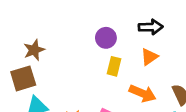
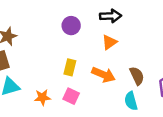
yellow rectangle: (114, 66) -> (70, 67), moved

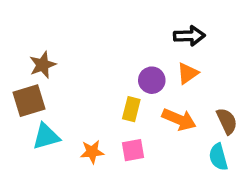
purple circle: (71, 26) -> (152, 80), moved
pink square: (71, 96) -> (133, 150), turned -35

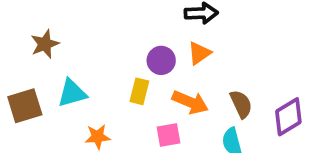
brown square: (29, 101) -> (25, 106), moved
cyan triangle: (46, 136) -> (72, 93), moved
pink square: (133, 150) -> (168, 135), moved

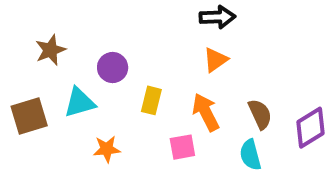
purple circle: (161, 60) -> (113, 67), moved
orange arrow: (190, 102) -> (206, 112), turned -140

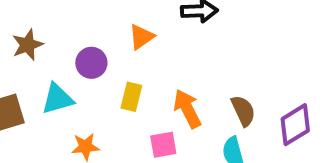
orange triangle: (215, 60) -> (141, 37), moved

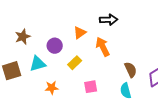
yellow rectangle: (131, 97) -> (75, 63), turned 32
orange arrow: (187, 109) -> (103, 47), moved

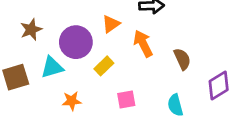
purple circle: (55, 46) -> (76, 42), size x1.5
brown semicircle: (131, 70) -> (182, 59), moved

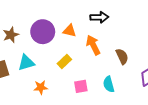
orange triangle: (111, 24) -> (70, 31), turned 48
purple circle: (76, 42) -> (43, 32), moved
cyan semicircle: (175, 105) -> (109, 84), moved

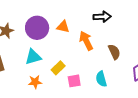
black arrow: (99, 17) -> (102, 17), moved
yellow rectangle: (64, 62) -> (58, 68), moved
cyan triangle: (26, 63) -> (33, 57), moved

